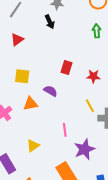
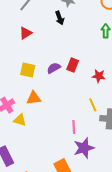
purple semicircle: (50, 91) -> (54, 68), moved, turned -64
pink line: (65, 130) -> (74, 127), moved
yellow triangle: (33, 146) -> (20, 120), moved, turned 48

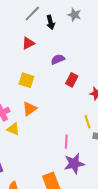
black arrow: (60, 18) -> (51, 22), moved
purple semicircle: (54, 68) -> (58, 59), moved
orange triangle: (34, 98) -> (30, 109), turned -35

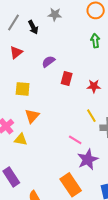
pink line: (66, 142) -> (75, 140), turned -48

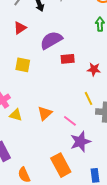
purple semicircle: (48, 62) -> (51, 40), size x1.6
red rectangle: (67, 78) -> (68, 59), turned 64
orange triangle: (32, 116) -> (45, 113), moved

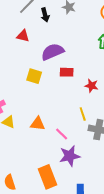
red triangle: (20, 28) -> (23, 36), turned 40
yellow square: (23, 65) -> (34, 76), moved
orange triangle: (45, 113) -> (38, 124), turned 42

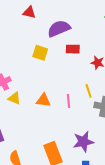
pink line: (62, 134) -> (68, 101), moved, turned 40
purple star: (70, 156) -> (83, 142), moved

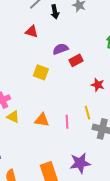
purple semicircle: (59, 29) -> (60, 49), size x0.7
red rectangle: (73, 49) -> (76, 60), moved, turned -32

